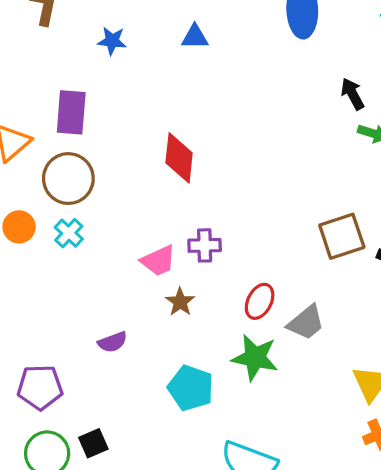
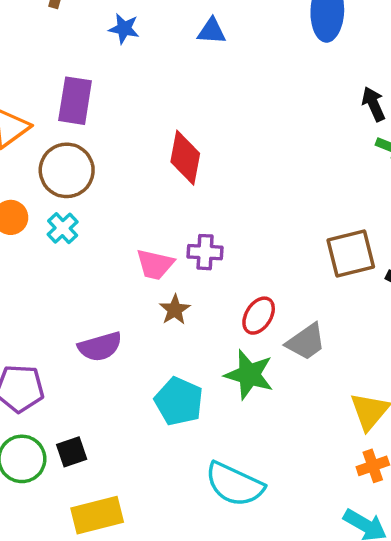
pink trapezoid: (158, 261) -> (155, 264), turned 33
purple semicircle: (113, 342) -> (100, 347), size x1.4

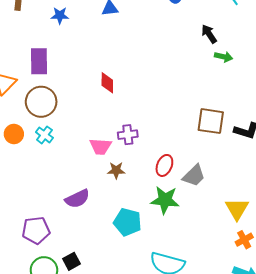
red diamond: (185, 158) -> (107, 83), size x0.7
brown square: (351, 253) -> (211, 121), turned 32
brown star: (175, 310) -> (116, 170), turned -30

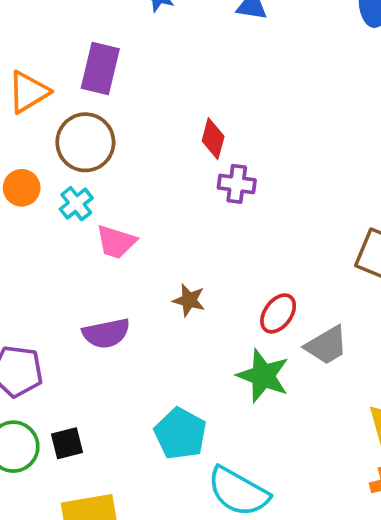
purple cross: (128, 135) -> (237, 184), moved
pink trapezoid: (101, 147) -> (116, 242), moved
cyan pentagon: (128, 222) -> (180, 434), moved

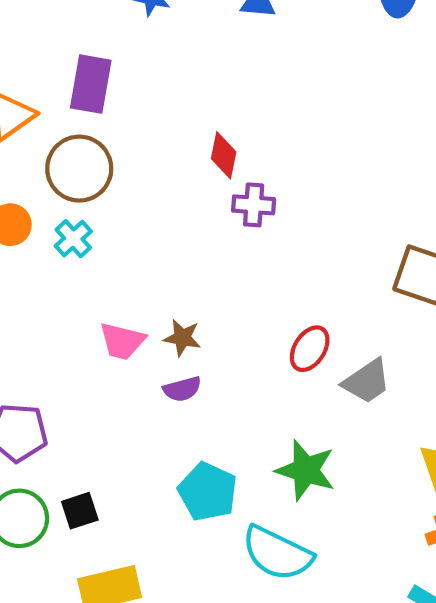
pink trapezoid: (116, 242) -> (122, 341), moved
brown star: (189, 300) -> (182, 338), moved
purple semicircle: (106, 333) -> (182, 389), moved, size x0.7
green star: (263, 376) -> (306, 470), moved

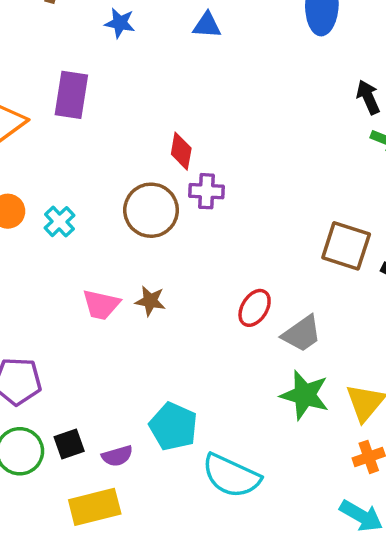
brown circle: (79, 169) -> (151, 210), moved
purple semicircle: (182, 389) -> (117, 456), moved
green star: (306, 470) -> (305, 395), moved

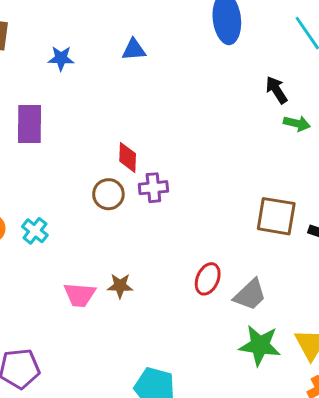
brown circle: (151, 210) -> (108, 194), moved, size x0.7

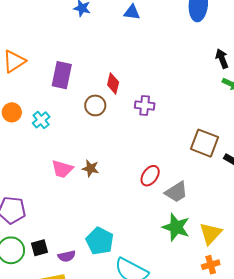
purple rectangle: (29, 124) -> (62, 75), moved
purple cross: (153, 188) -> (145, 106), moved

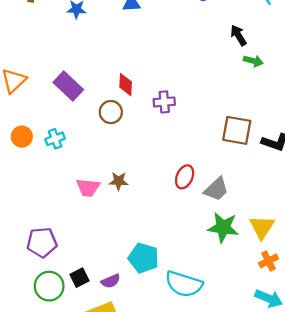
purple rectangle: (62, 75) -> (68, 86), turned -48
cyan cross: (41, 120) -> (55, 139), turned 30

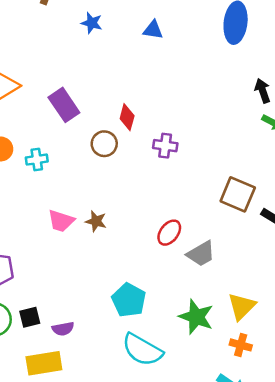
green star: (223, 227) -> (196, 317), moved
cyan pentagon: (143, 258) -> (129, 300), moved
orange cross: (268, 261) -> (241, 345), turned 30

